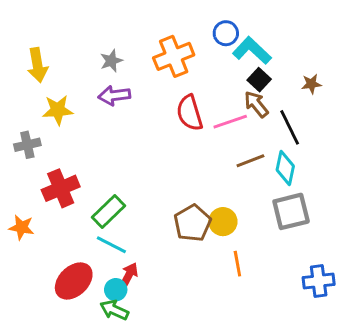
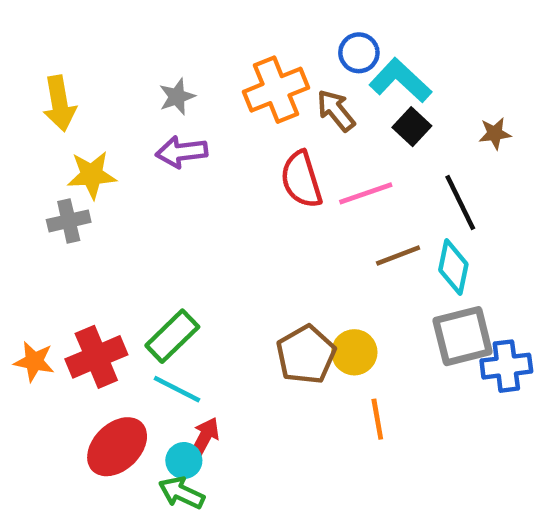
brown arrow: (256, 104) -> (336, 110), moved
gray cross: (27, 145) -> (69, 221), moved
red cross: (61, 188) -> (96, 357), moved
blue cross: (319, 281) -> (506, 366), moved

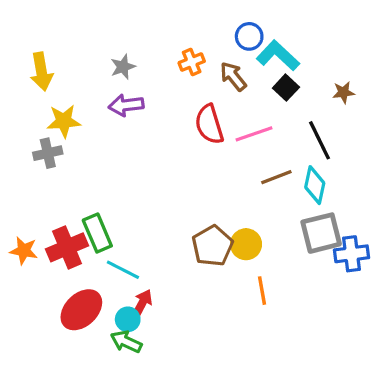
orange cross: (276, 90) -> (192, 62), size x0.6
green rectangle: (172, 336) -> (97, 233), moved, turned -69

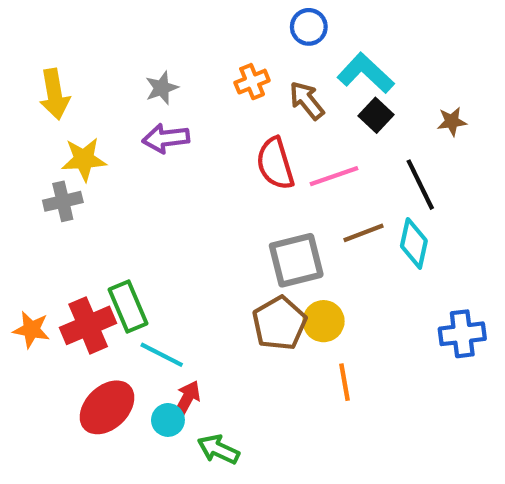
blue circle: (249, 36) -> (309, 27), moved
gray square: (321, 233) -> (296, 260), moved
green arrow: (126, 342) -> (218, 449), moved

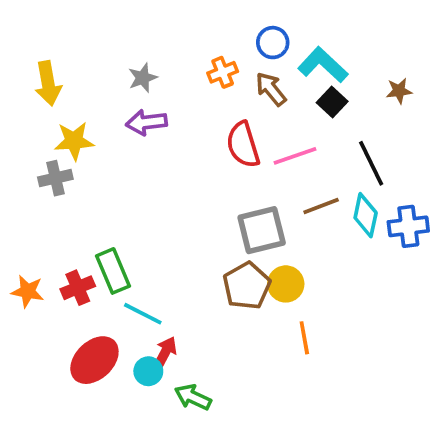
blue circle: (309, 27) -> (273, 43), moved
brown star: (452, 121) -> (399, 91), moved
red cross: (88, 325) -> (78, 288), size x0.7
blue cross: (462, 334) -> (408, 226), moved

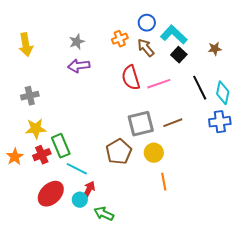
yellow star: (74, 141) -> (36, 129), moved
brown line: (321, 206) -> (173, 123), moved
cyan diamond: (366, 215) -> (223, 93), moved
brown pentagon: (247, 286) -> (119, 152), moved
orange star: (28, 291) -> (15, 157), turned 30

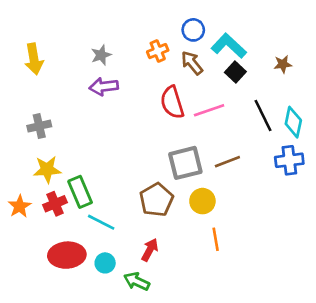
red arrow: (89, 190) -> (150, 250), moved
red ellipse: (51, 194) -> (67, 255), turned 40

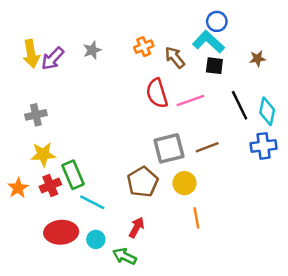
blue circle: (193, 30) -> (217, 21), moved
black square: (235, 72) -> (214, 66), turned -36
purple arrow: (104, 87) -> (53, 59), moved, turned -40

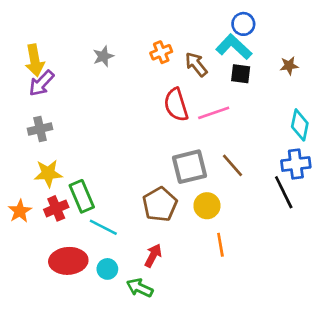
purple arrow: (53, 59) -> (41, 83), moved
black line: (240, 105) -> (284, 192), moved
brown line: (207, 147) -> (233, 165), turned 70

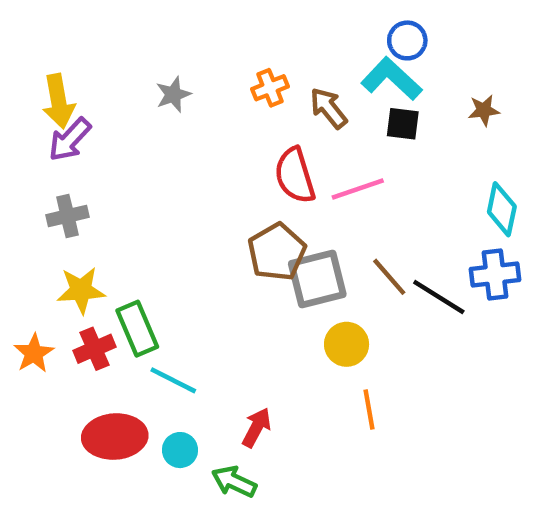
black line: (284, 192) -> (439, 297), moved, turned -32
brown pentagon: (160, 204) -> (277, 252), moved

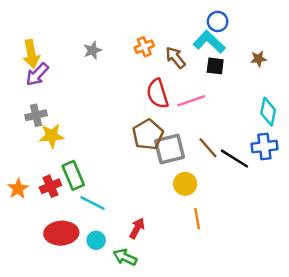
yellow star: (81, 290) -> (52, 136), moved

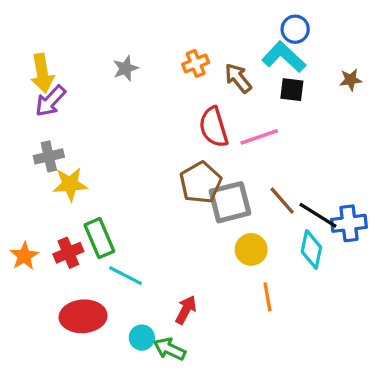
cyan diamond: (268, 112) -> (311, 249), moved
blue cross: (264, 147) -> (349, 223), moved
cyan circle: (96, 240) -> (142, 338), moved

